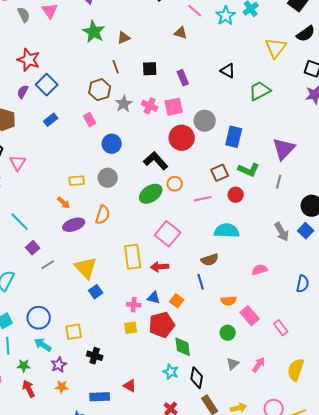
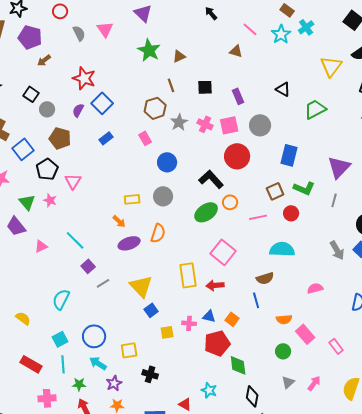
gray circle: (205, 121) -> (260, 125), moved
yellow square: (131, 328) -> (167, 332), moved
cyan star: (171, 372) -> (209, 390), moved

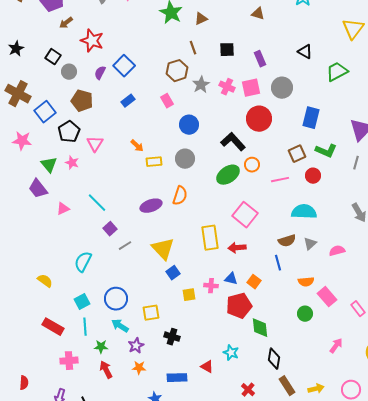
red star: (84, 78) -> (92, 41), moved
orange arrow: (119, 221) -> (137, 146), moved
gray triangle: (288, 382) -> (310, 244), moved

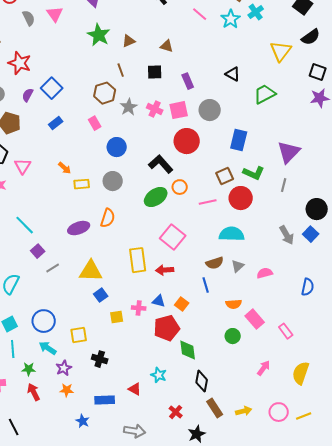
brown triangle: (258, 14) -> (167, 46), moved
red circle: (313, 176) -> (241, 198), size x1.5
yellow triangle: (163, 249) -> (91, 271), turned -45

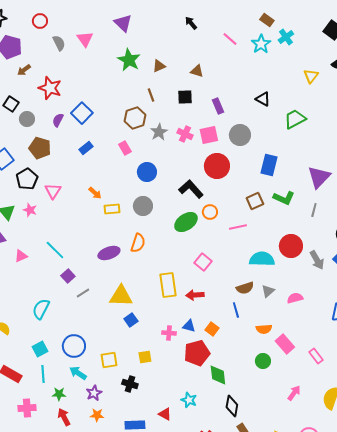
yellow triangle: (281, 51) -> (311, 76), size x0.7
red circle: (241, 198) -> (291, 246), moved
pink square: (173, 237) -> (203, 262), size x0.7
yellow square: (117, 317) -> (145, 357), moved

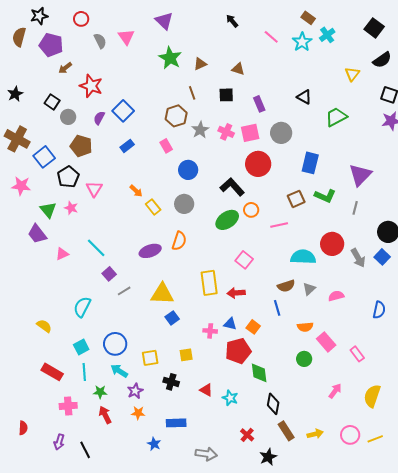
yellow rectangle: (112, 209) -> (153, 207), turned 56
red triangle: (165, 414) -> (206, 390), moved

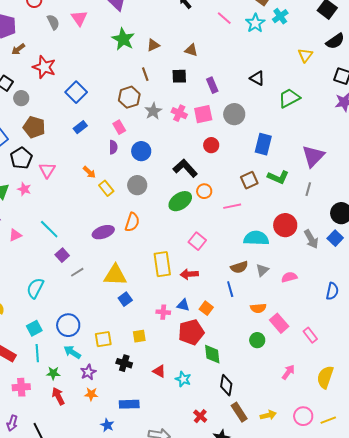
purple semicircle: (99, 118) -> (113, 147), moved, turned 152
red circle: (258, 164) -> (211, 145), size x0.6

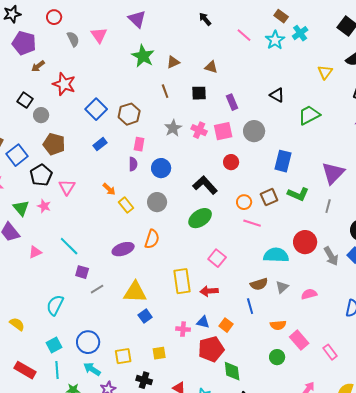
brown hexagon: (129, 97) -> (129, 114), moved
pink rectangle: (119, 127) -> (139, 144), turned 40
orange circle: (204, 191) -> (244, 202), moved
pink line: (232, 206) -> (252, 223), turned 30
purple square: (62, 255) -> (82, 272), turned -32

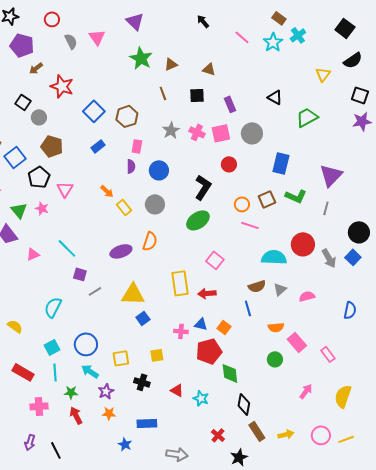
black L-shape: (205, 185) -> (203, 187), turned 75

